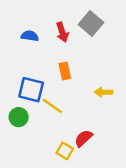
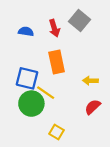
orange rectangle: (65, 71) -> (57, 62), size x1.5
green circle: (19, 117) -> (31, 104), moved, size x1.5
red semicircle: (83, 138) -> (93, 107), moved

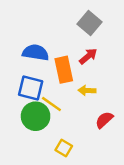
red arrow: (54, 28) -> (88, 56), moved, turned -112
blue semicircle: (26, 31) -> (36, 52), moved, size x1.5
yellow arrow: (90, 81) -> (87, 90), moved

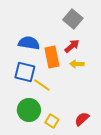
yellow arrow: (87, 90) -> (77, 64), moved
green circle: (36, 116) -> (29, 110), moved
red semicircle: (104, 120) -> (82, 119), moved

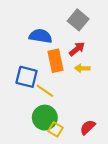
blue semicircle: (29, 43) -> (40, 36), moved
green circle: (29, 110) -> (45, 118), moved

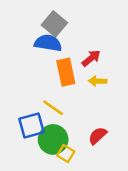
gray square: (78, 20) -> (54, 24), moved
blue square: (27, 77) -> (31, 126), moved, turned -30
red semicircle: (88, 127) -> (98, 136), moved

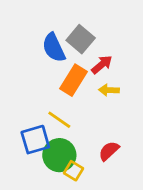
gray square: (54, 24) -> (81, 39), moved
blue semicircle: (48, 43) -> (54, 48), turned -124
orange rectangle: (66, 72) -> (73, 80), turned 44

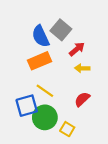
orange rectangle: (73, 80) -> (39, 61), moved, turned 35
red semicircle: (109, 151) -> (82, 99), moved
yellow square: (73, 171) -> (67, 129), moved

